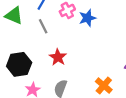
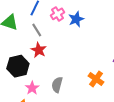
red star: (58, 57) -> (39, 50), moved

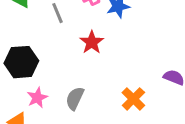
red star: (39, 50) -> (92, 42), moved

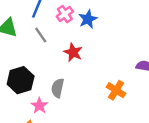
gray semicircle: (75, 98) -> (58, 88), moved

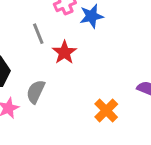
gray line: (41, 35) -> (38, 34), moved

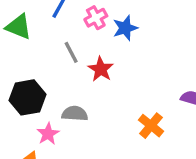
gray semicircle: (36, 92) -> (75, 114), turned 75

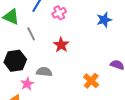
blue star: (125, 28) -> (104, 20), moved
gray line: (71, 52) -> (31, 34), moved

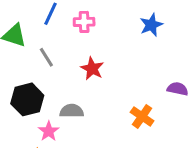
pink cross: (59, 13) -> (84, 22), turned 32

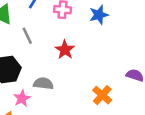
blue star: (151, 25) -> (99, 15), moved

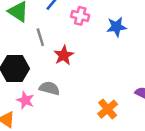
red star: (65, 50) -> (64, 55), moved
pink star: (22, 98) -> (25, 100), turned -30

